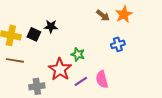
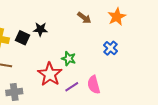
brown arrow: (103, 15) -> (84, 18), moved
blue cross: (118, 44) -> (110, 48), turned -32
gray cross: (37, 86) -> (14, 92), moved

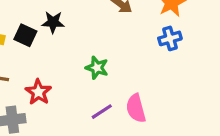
blue cross: (110, 48) -> (170, 38), moved, turned 32
red star: (50, 74) -> (38, 92), moved, size x0.7

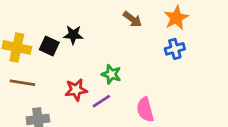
red star: (38, 92) -> (76, 90), moved, turned 30
purple line: (102, 112) -> (101, 101), moved

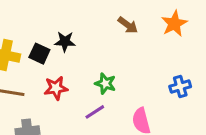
blue cross: (175, 49) -> (180, 86), moved
red star: (76, 90) -> (56, 88), moved

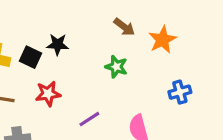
orange star: (174, 24) -> (162, 40), moved
green star: (105, 83) -> (116, 67), moved

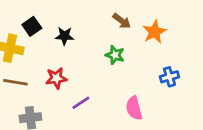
black square: (31, 57) -> (32, 26), moved, turned 30
purple line: (89, 119) -> (81, 103), moved

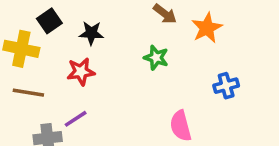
red star: (56, 78) -> (81, 72), moved
purple line: (81, 103) -> (76, 119), moved

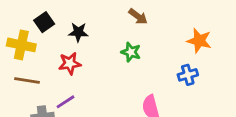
orange star: (207, 28) -> (199, 41), moved, turned -30

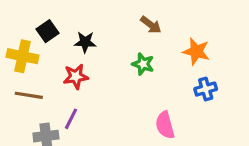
orange star: (199, 41) -> (196, 51), moved
purple line: (65, 102) -> (71, 119), turned -30

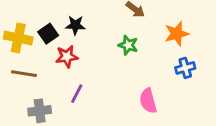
black square: (48, 31) -> (48, 34), moved
orange star: (196, 51) -> (177, 34), turned -30
purple line: (71, 119) -> (77, 94), moved

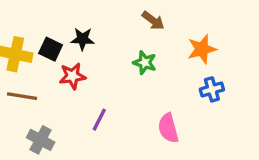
black square: (48, 34) -> (51, 49), turned -30
purple line: (77, 94) -> (99, 120), moved
gray cross: (40, 111) -> (41, 140), turned 35

